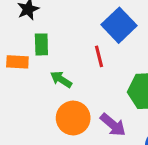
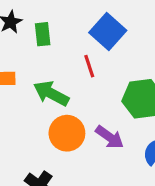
green rectangle: (41, 44) -> (43, 34), moved
green arrow: (61, 79) -> (51, 93), size x1.5

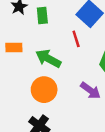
orange circle: (67, 133) -> (44, 90), moved

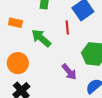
orange circle: (44, 90) -> (18, 63), moved

